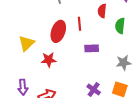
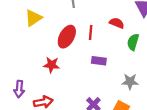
red semicircle: (102, 11) -> (117, 23), turned 96
yellow triangle: (26, 43) -> (33, 18), moved

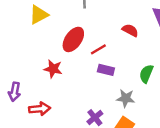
red line: (91, 32) -> (98, 49), moved, turned 48
green semicircle: (133, 42) -> (146, 74), moved
gray star: (130, 82) -> (126, 98), moved

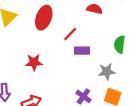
red ellipse: (73, 39) -> (44, 18), moved

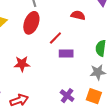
gray star: (107, 72) -> (98, 72), moved

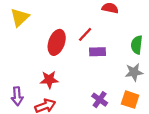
red ellipse: (31, 23) -> (57, 42), moved
red star: (22, 64) -> (49, 80), moved

